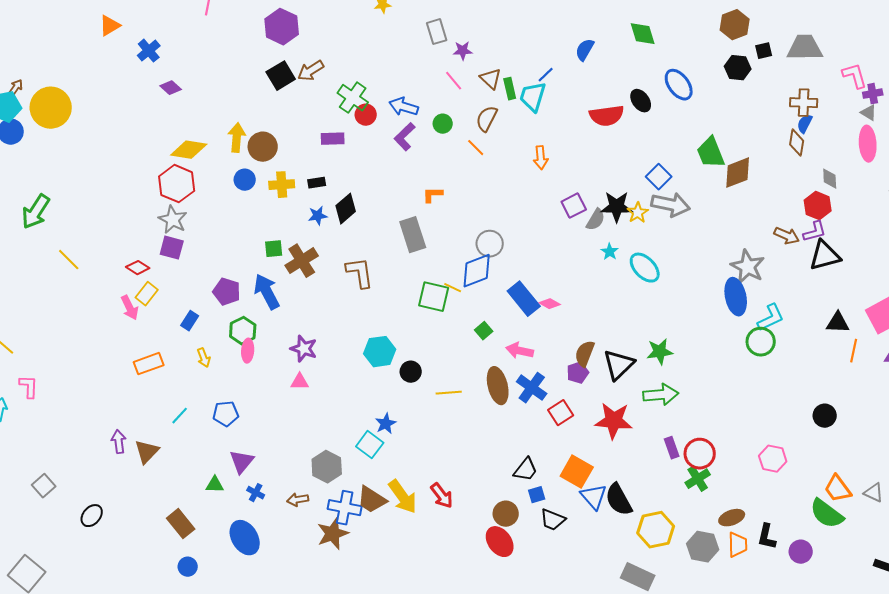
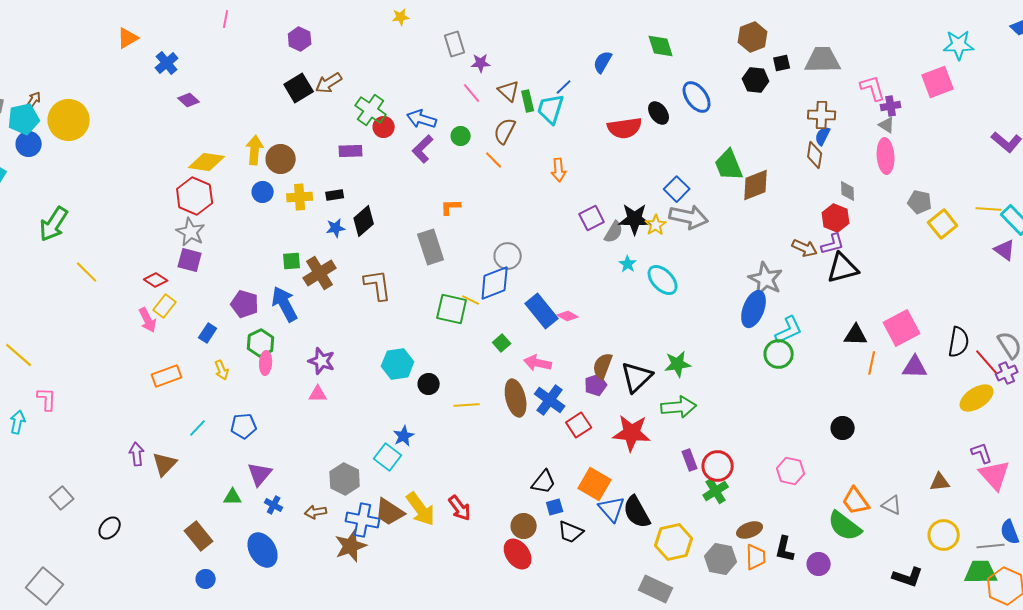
purple hexagon: (282, 27) -> (300, 39), size x0.7
blue ellipse: (736, 297) -> (754, 309), turned 33

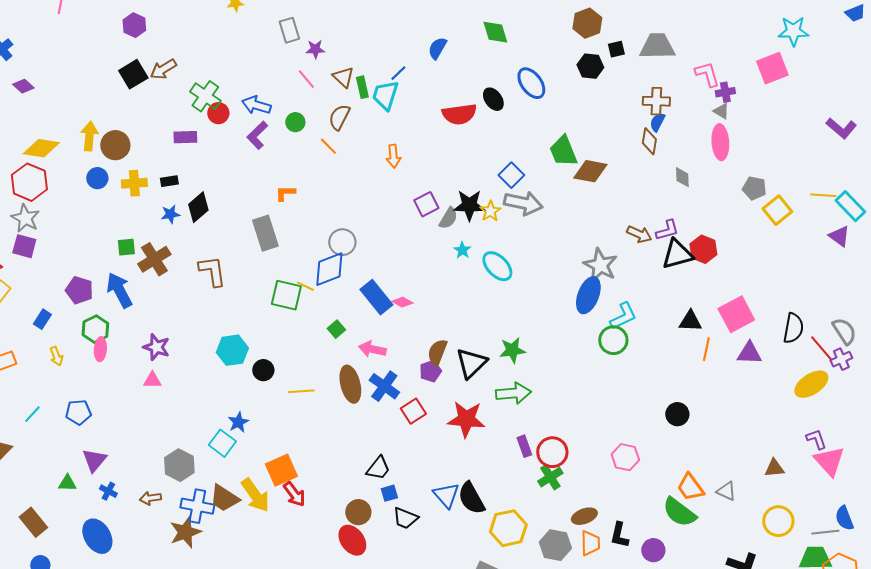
brown diamond: (756, 185) -> (590, 171), turned 32
red hexagon: (836, 218) -> (703, 249), moved
orange square: (595, 484) -> (281, 470), moved, turned 36

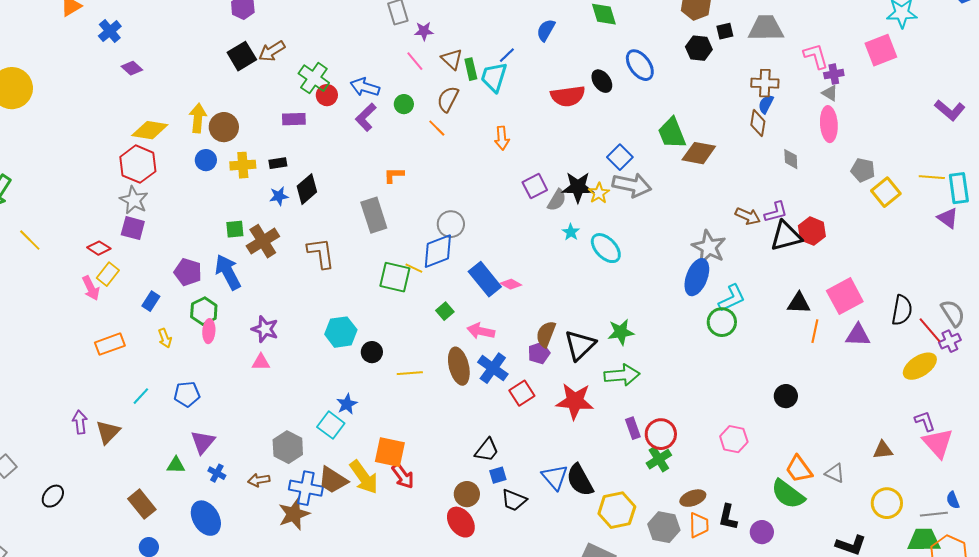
cyan rectangle: (850, 206) -> (959, 188), turned 36
orange square: (281, 470) -> (390, 452), turned 36
blue semicircle: (844, 518) -> (953, 500), size x0.7

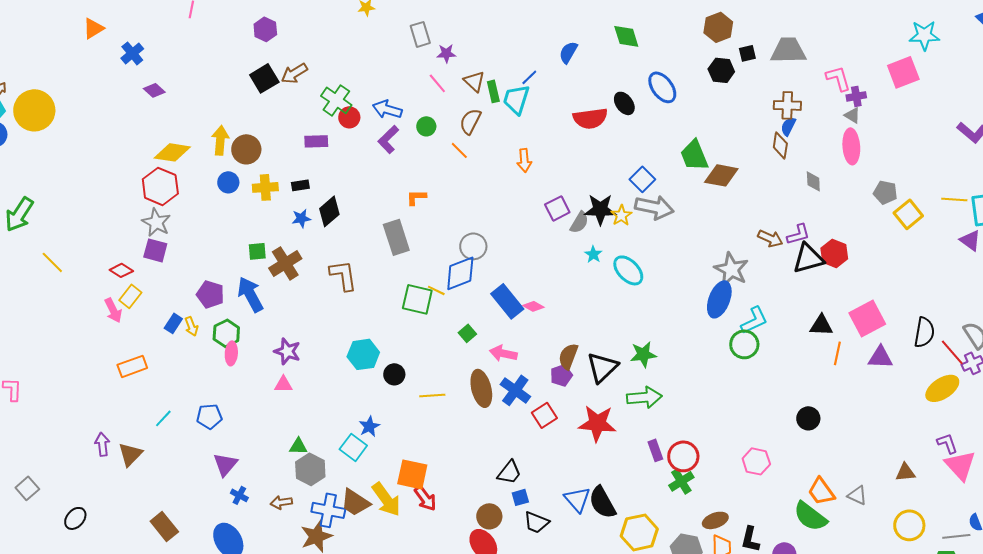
yellow arrow: (165, 338) -> (191, 326), moved
green triangle: (176, 465) -> (298, 446), moved

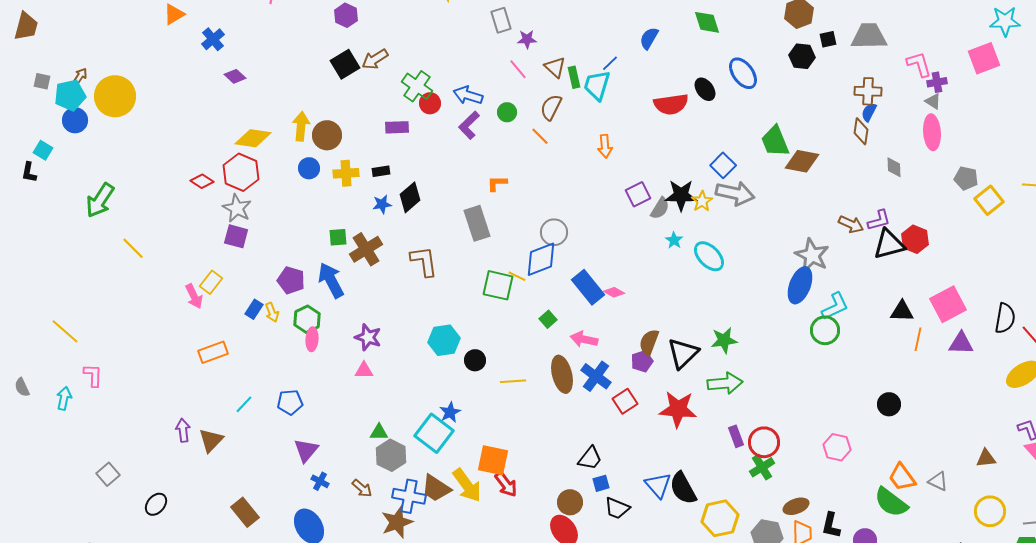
red diamond: (121, 270) -> (202, 181), moved
cyan square: (353, 447) -> (434, 433), size x1.4
brown arrow: (281, 502) -> (362, 488), turned -130

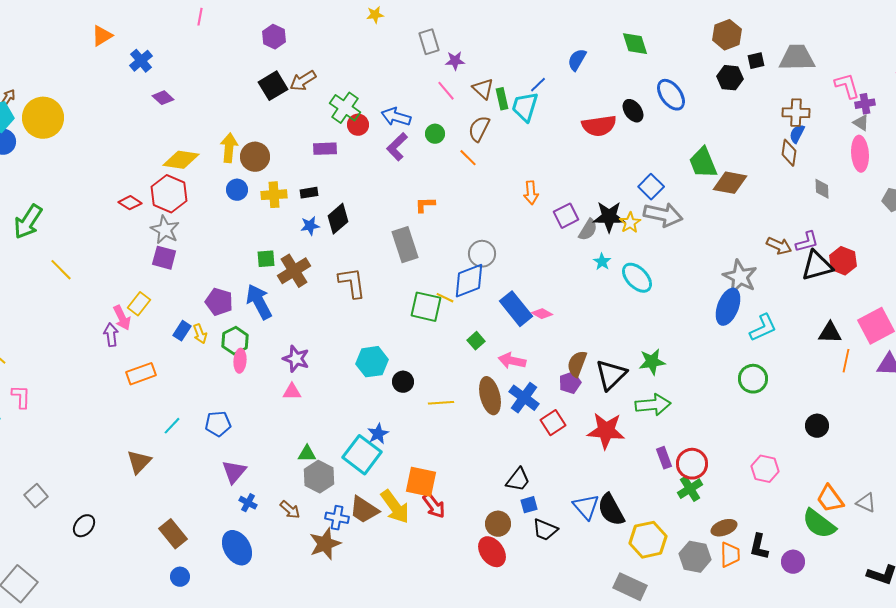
orange arrow: (605, 146) -> (531, 193), moved
green circle: (825, 330) -> (753, 379), moved
purple arrow: (183, 430) -> (111, 335), moved
blue cross: (409, 496) -> (337, 518), size x0.7

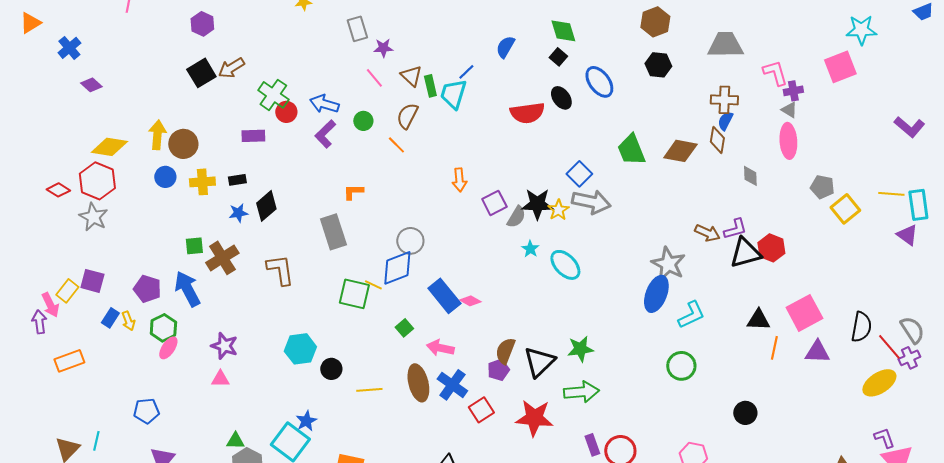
black square: (756, 61) -> (558, 57), moved, turned -36
brown diamond: (730, 183) -> (680, 151), moved
purple square: (164, 258) -> (92, 281), moved
pink ellipse: (240, 361) -> (168, 348), turned 30
cyan line: (172, 426) -> (96, 441), moved, turned -30

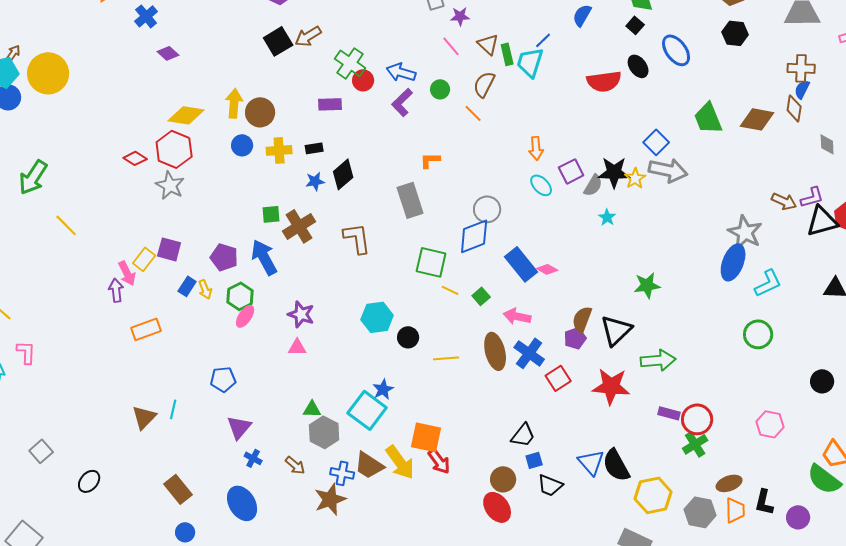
cyan ellipse: (565, 265) -> (541, 185), moved, size x0.7
yellow line: (373, 285) -> (450, 290), moved
green star: (580, 349) -> (647, 285), moved
purple rectangle: (592, 445) -> (669, 413), turned -55

